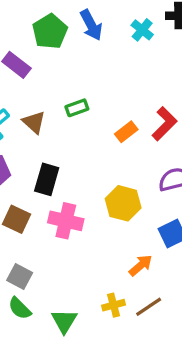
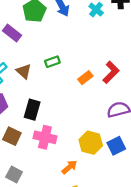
yellow hexagon: (123, 203) -> (91, 143), moved
orange arrow: (141, 265) -> (69, 167), moved

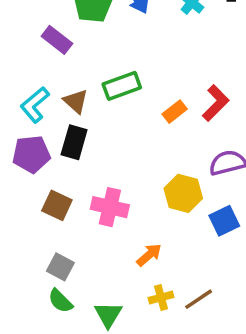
green rectangle: (52, 62) -> (122, 86), size x1.5
black rectangle: (32, 110) -> (74, 142), moved
yellow hexagon: (91, 143) -> (183, 193), moved

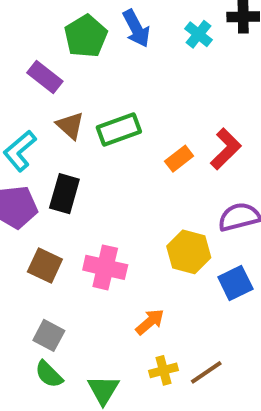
brown triangle: (76, 101) -> (70, 126), moved

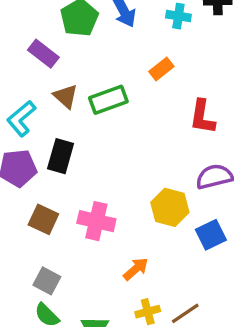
cyan cross: (198, 34) -> (178, 16), turned -30
red L-shape: (226, 149) -> (202, 117), turned 144
orange rectangle: (179, 159) -> (161, 69), moved

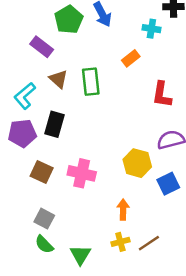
cyan cross: (178, 16) -> (151, 29), moved
green rectangle: (108, 100) -> (91, 82), turned -76
orange arrow: (136, 269) -> (123, 210), moved, turned -48

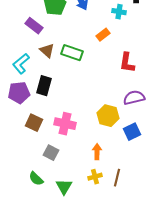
green rectangle: (91, 82) -> (72, 53), turned -65
gray square: (44, 219) -> (51, 153), moved
brown line: (149, 243) -> (117, 178), turned -42

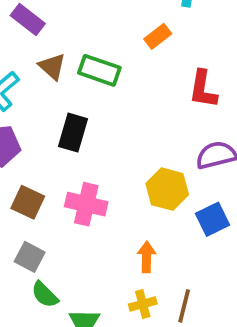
black rectangle: (44, 86) -> (73, 133), moved
gray square: (51, 153) -> (30, 257), moved
green semicircle: (36, 179) -> (45, 295), moved

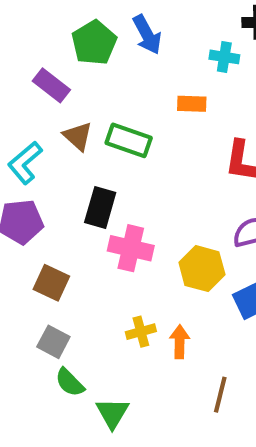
orange rectangle: (158, 36) -> (192, 104), turned 40
pink cross: (86, 204) -> (131, 248), moved
yellow cross: (143, 304) -> (141, 332), moved

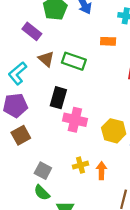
brown square: (51, 283) -> (21, 135), moved, turned 36
gray square: (53, 342) -> (43, 171), moved

